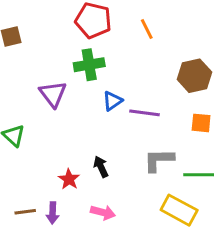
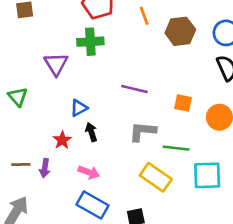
brown hexagon: (194, 76) -> (180, 31), moved
blue triangle: (112, 101) -> (79, 108), moved

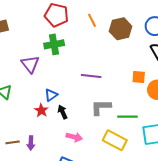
orange square: (183, 103) -> (139, 77), moved
red star: (62, 140) -> (41, 110), moved
pink arrow: (89, 172) -> (74, 137), moved

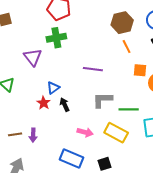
orange line: (92, 20) -> (127, 46), moved
pink arrow: (74, 137) -> (85, 132), moved

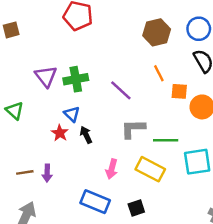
green cross: (56, 38) -> (76, 79), moved
orange line: (127, 46) -> (159, 73), moved
purple line: (93, 69) -> (121, 90), turned 36
blue triangle: (53, 88) -> (72, 114), turned -40
pink arrow: (85, 132) -> (112, 169), turned 91

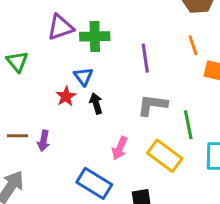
purple triangle: (46, 76) -> (60, 27), turned 40
purple line: (121, 90) -> (145, 58), turned 30
green line: (166, 140) -> (188, 125), turned 70

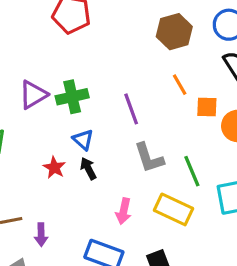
blue triangle: (83, 76) -> (83, 140), moved
gray L-shape: (152, 105) -> (149, 158), turned -104
purple arrow: (44, 141) -> (41, 235), moved

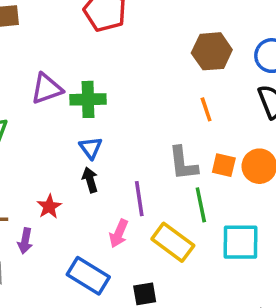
orange square: (207, 107) -> (224, 165), moved
purple line: (131, 109) -> (139, 199), moved
gray L-shape: (149, 158) -> (183, 163), moved
red star: (54, 167) -> (49, 207), moved

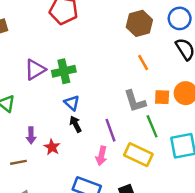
purple arrow: (25, 241) -> (31, 135), moved

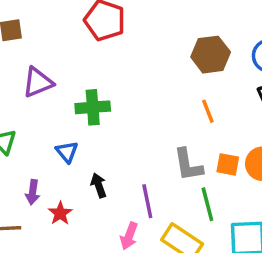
purple triangle: (35, 69) -> (38, 82), moved
blue triangle: (72, 103) -> (67, 152), moved

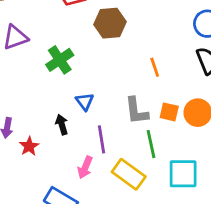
brown hexagon: (211, 55) -> (110, 23), moved
green cross: (93, 107) -> (60, 60), turned -32
blue triangle: (67, 152) -> (85, 102), moved

